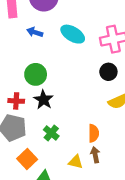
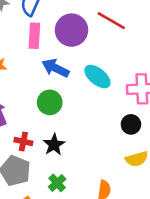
blue arrow: (35, 32) -> (55, 68), size x1.5
green circle: (36, 74) -> (50, 102), moved

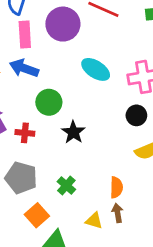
blue arrow: (55, 68) -> (24, 68), moved
red cross: (23, 141) -> (25, 133), moved
black star: (54, 145) -> (73, 132), moved

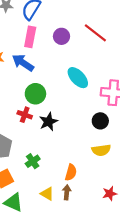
purple circle: (63, 24) -> (61, 36), size x0.6
red cross: (25, 133) -> (25, 115), moved

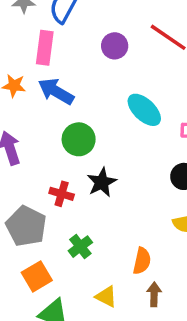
pink rectangle: (30, 37) -> (45, 48), moved
red cross: (25, 115) -> (62, 194), moved
brown arrow: (67, 192) -> (154, 294), moved

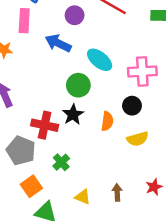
blue arrow: (56, 91) -> (58, 43), moved
green circle: (79, 139) -> (78, 85), moved
red cross: (62, 194) -> (45, 125), size x1.5
orange semicircle: (142, 261) -> (107, 121), moved

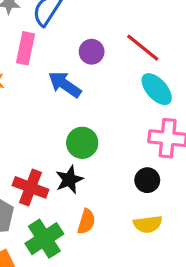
cyan ellipse: (100, 60) -> (157, 89), moved
orange semicircle: (107, 121) -> (86, 222), moved
green cross: (61, 162) -> (44, 239), size x1.6

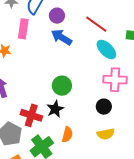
purple circle: (92, 52) -> (57, 16), moved
blue arrow: (65, 84) -> (61, 37), moved

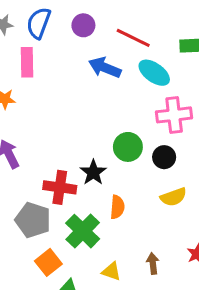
purple circle: (57, 16) -> (83, 25), moved
blue arrow: (61, 37) -> (105, 68), moved
green circle: (62, 86) -> (128, 147), moved

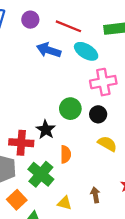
yellow semicircle: (173, 197) -> (107, 144), turned -126

